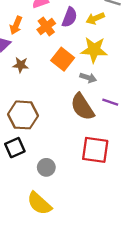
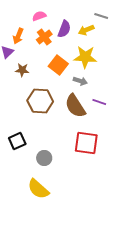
brown hexagon: (23, 115) -> (40, 101), moved

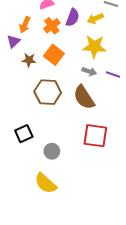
orange square: (58, 65) -> (54, 55), moved
purple line: (99, 102) -> (113, 75), moved

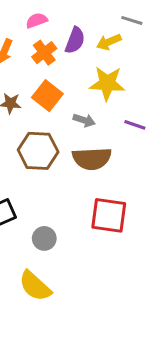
gray arrow: (89, 71) -> (84, 120), moved
brown semicircle: (84, 97) -> (92, 159), turned -60

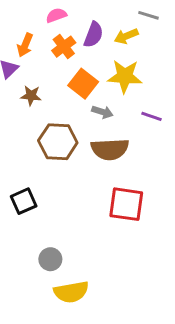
orange square: (47, 96) -> (83, 84), moved
gray circle: (44, 238) -> (50, 259), moved
yellow semicircle: (35, 286) -> (71, 292), moved, turned -52

